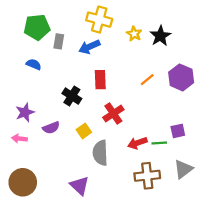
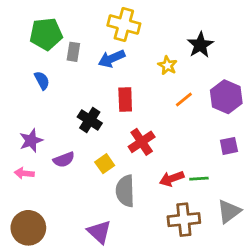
yellow star: (134, 34) -> (168, 65), moved
blue semicircle: (34, 64) -> (42, 80), turned 40
purple square: (178, 131) -> (229, 146), moved

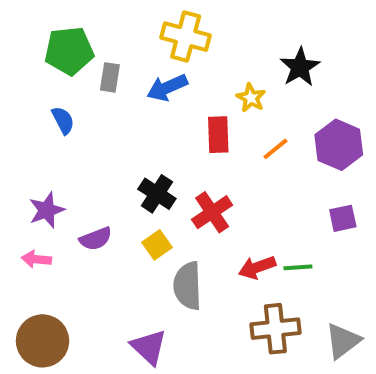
red rectangle: (125, 100) -> (218, 135), moved
black cross: (90, 120) -> (157, 194), moved
gray triangle: (229, 211) -> (343, 341), moved

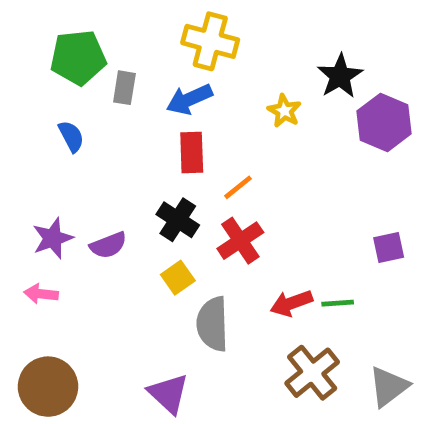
red rectangle: (218, 135) -> (192, 153), moved
purple hexagon: (339, 145) -> (384, 122), moved
orange line: (275, 149) -> (238, 187), moved
purple semicircle: (96, 239) -> (108, 245), moved
brown cross: (275, 329) -> (312, 373), turned -33

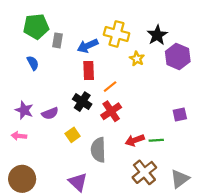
yellow cross: (210, 41) -> (117, 34), moved
yellow star: (284, 111) -> (137, 59), moved
purple star: (53, 238) -> (24, 110), turned -30
yellow square: (178, 278) -> (73, 135), moved

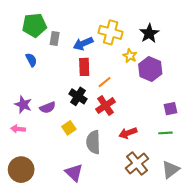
purple hexagon: (178, 57) -> (150, 69), moved
green line: (156, 140) -> (165, 133), moved

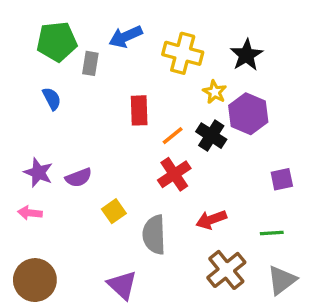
blue arrow: (83, 44) -> (126, 37), moved
black cross: (78, 96) -> (211, 136), moved
green line: (165, 133) -> (272, 233), moved

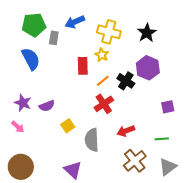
yellow star: (215, 92) -> (102, 55), moved
blue semicircle: (52, 99) -> (31, 59), size x1.6
pink arrow: (30, 213) -> (18, 127), turned -144

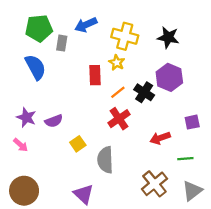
black star: (147, 33) -> (168, 37), turned -30
red arrow: (126, 131) -> (160, 138), moved

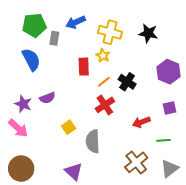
purple hexagon: (169, 77) -> (168, 72), moved
purple semicircle: (54, 121) -> (47, 98), moved
pink arrow: (21, 145) -> (18, 128), size x1.5

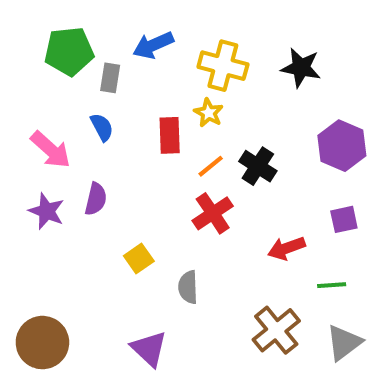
blue semicircle: (31, 60) -> (102, 127), moved, size x0.6
purple semicircle: (47, 98) -> (96, 199), turned -56
pink arrow: (18, 128) -> (51, 150), moved
gray semicircle: (93, 141) -> (188, 287), size x0.7

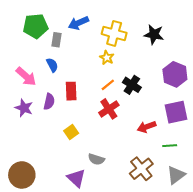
red rectangle: (170, 135) -> (71, 91), moved
purple square: (344, 219) -> (176, 112), size x1.6
gray semicircle: (188, 287) -> (96, 159), moved, turned -70

